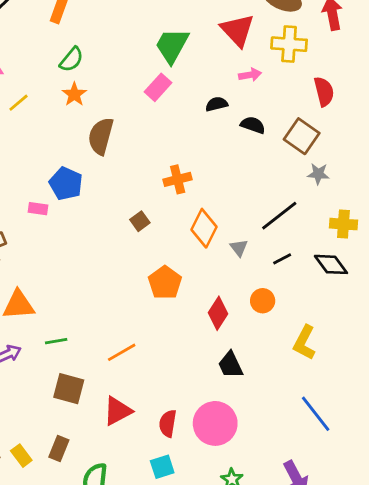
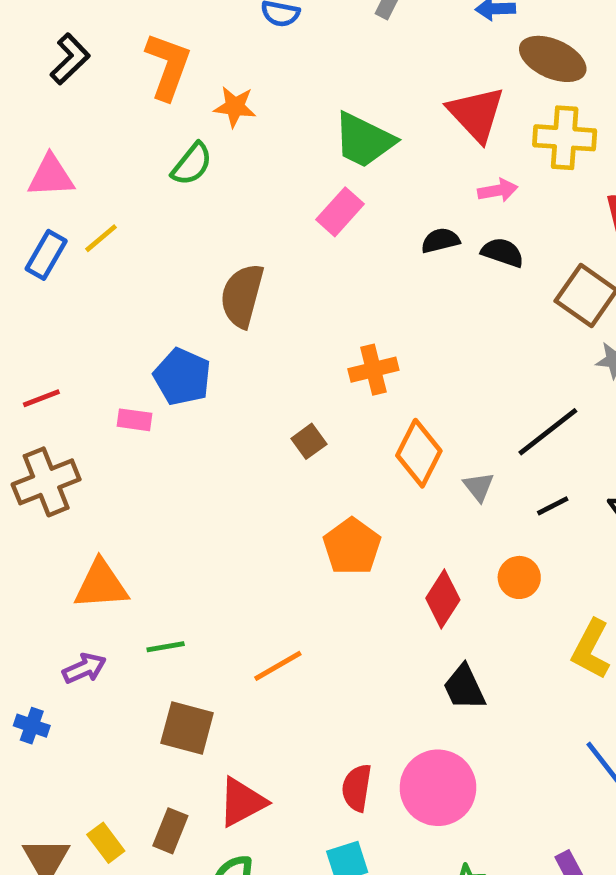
green trapezoid: (172, 45) -> (364, 140), turned -93
orange star: (74, 94) -> (235, 107), moved, turned -30
black semicircle: (253, 125) -> (503, 252), moved
red triangle: (118, 411) -> (242, 802), moved

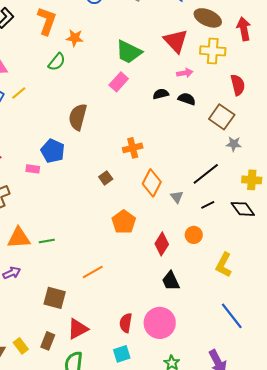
green line: (166, 647) -> (47, 241), moved

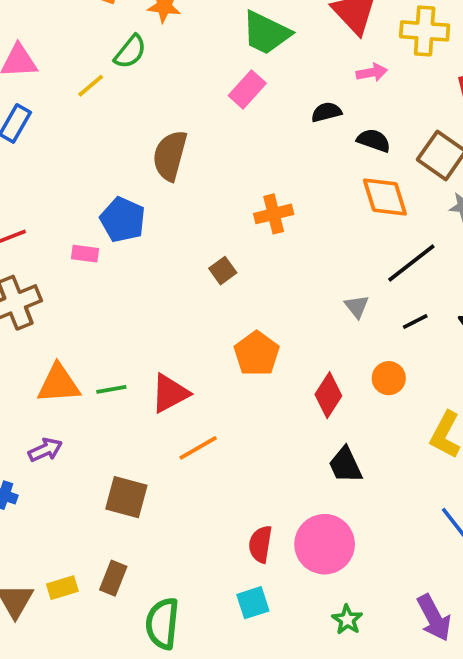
yellow line: (19, 93) -> (91, 86), moved
black semicircle: (187, 99) -> (374, 140), moved
orange diamond: (152, 183) -> (385, 197), moved, turned -44
red triangle: (78, 329) -> (170, 393), moved
yellow rectangle: (21, 346) -> (62, 588), turned -70

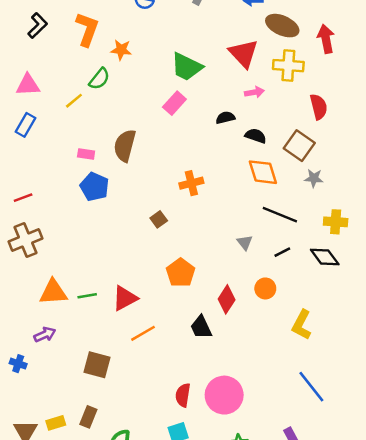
pink rectangle: (85, 254) -> (86, 154), moved
black line: (411, 263) -> (280, 215), turned 60
black trapezoid: (345, 465) -> (201, 327), moved

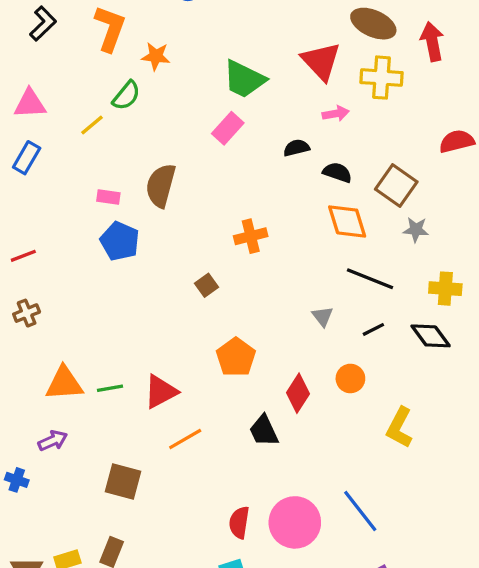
red semicircle: (319, 107) -> (457, 141), moved, turned -90
brown cross: (25, 240) -> (27, 313), size x0.6
blue line: (311, 387) -> (360, 511), moved

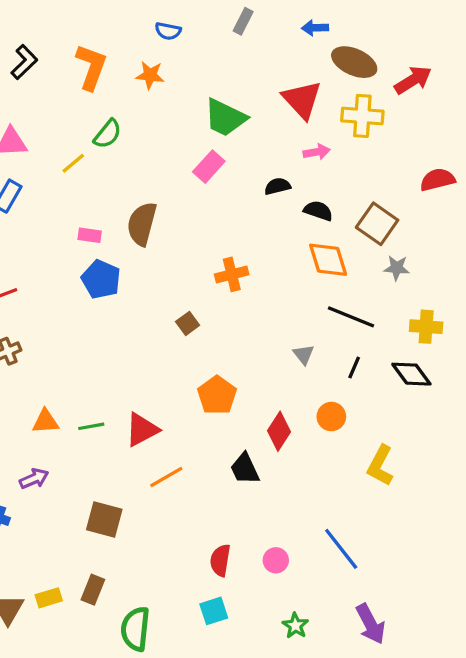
red arrow: (432, 42) -> (413, 80), turned 69
orange star: (156, 56) -> (150, 75), moved
black line: (373, 329) -> (354, 368), turned -40
orange triangle: (64, 383) -> (45, 421), size x0.7
pink circle: (295, 522) -> (276, 560), size x0.5

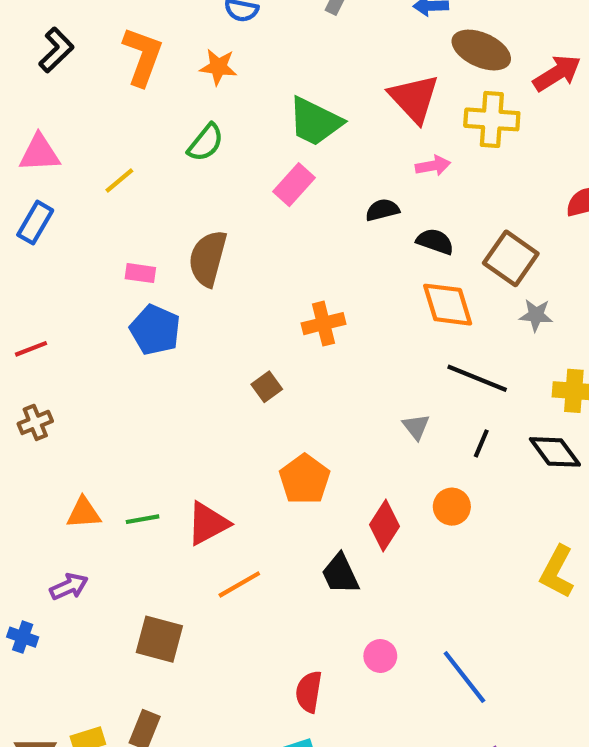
green semicircle: (108, 134) -> (206, 143), moved
yellow L-shape: (380, 466) -> (557, 572), moved
pink circle: (276, 560) -> (380, 656), moved

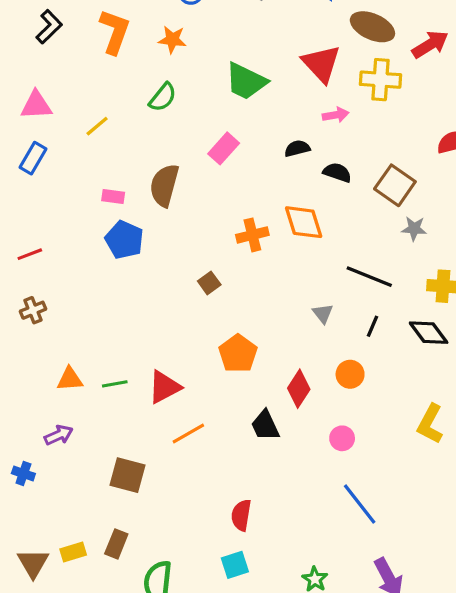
pink rectangle: (294, 185) -> (224, 148), moved
orange diamond: (448, 305) -> (304, 222), moved
pink circle: (380, 656) -> (342, 438), moved

